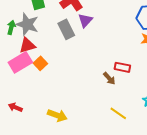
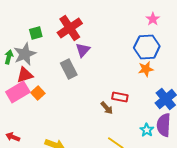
gray star: (27, 24) -> (25, 54), turned 30
gray rectangle: (66, 29) -> (69, 69), moved

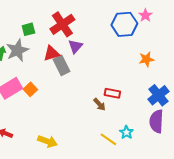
blue hexagon: (147, 47) -> (124, 24), moved
orange star: (146, 69) -> (146, 59), moved
red triangle: (25, 75) -> (51, 53), moved
cyan star: (147, 130) -> (126, 132), moved

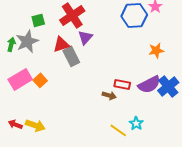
brown arrow: (99, 104) -> (109, 95), turned -32
purple semicircle: (156, 121) -> (149, 84), moved, turned -120
yellow arrow: (47, 141) -> (35, 125), moved

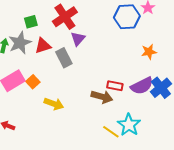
red triangle: (61, 44) -> (43, 46), moved
brown arrow: (109, 95) -> (102, 97), size x1.5
cyan star: (136, 123) -> (129, 125), size x1.6
yellow arrow: (35, 125) -> (54, 104), moved

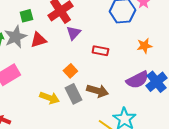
gray rectangle: (64, 58) -> (73, 94), moved
orange square: (33, 82) -> (70, 71), moved
red rectangle: (115, 86) -> (100, 51), moved

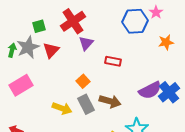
red triangle: (38, 40) -> (51, 50), turned -30
orange star: (144, 46) -> (166, 42), moved

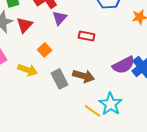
orange square: (83, 81) -> (45, 50), moved
yellow arrow: (62, 108) -> (28, 70), moved

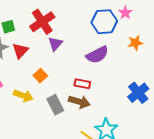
red rectangle: (87, 36) -> (82, 84), moved
purple semicircle: (124, 65) -> (97, 55), moved

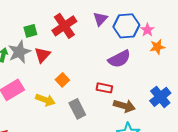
pink star: (125, 13) -> (147, 30), moved
purple triangle: (55, 44) -> (100, 19), moved
brown arrow: (79, 102) -> (124, 106), moved

